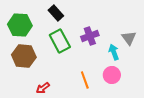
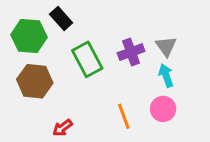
black rectangle: (56, 13) -> (61, 19), moved
gray triangle: (129, 38) -> (166, 46), moved

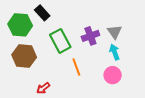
orange line: (124, 116) -> (76, 67), moved

